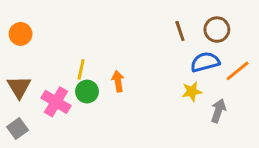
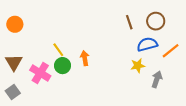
yellow line: (81, 69) -> (58, 50), turned -48

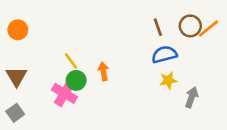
blue semicircle: (147, 44) -> (164, 54), moved
orange line: (171, 51) -> (208, 29), moved
pink cross: (40, 73) -> (64, 93), moved

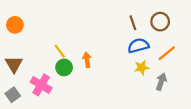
orange line: (208, 29) -> (167, 53), moved
pink cross: (64, 93) -> (41, 85), moved

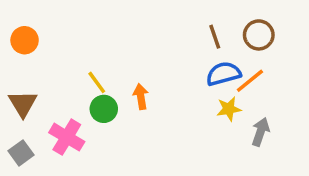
orange line: (167, 53) -> (250, 81), moved

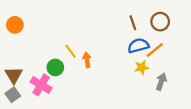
yellow line: (97, 82) -> (71, 51), moved
brown triangle: (23, 104) -> (14, 75), moved
green circle: (104, 109) -> (55, 67), moved

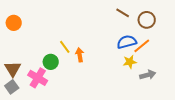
brown line: (133, 23) -> (123, 13), moved, turned -40
gray arrow: (161, 82) -> (148, 75), turned 56

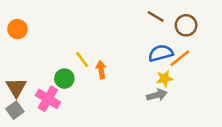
gray arrow: (148, 75) -> (157, 95), moved

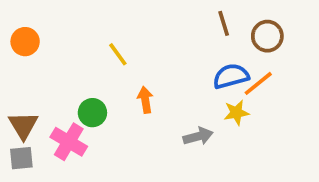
brown line: (156, 16) -> (224, 23), turned 42
yellow line: (82, 60) -> (118, 54), moved
gray arrow: (157, 95) -> (198, 136), moved
gray square: (15, 110) -> (21, 158), turned 30

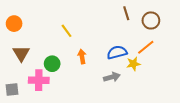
blue semicircle: (231, 76) -> (117, 52), moved
brown triangle: (23, 125) -> (21, 53), moved
pink cross: (69, 142) -> (39, 80), turned -30

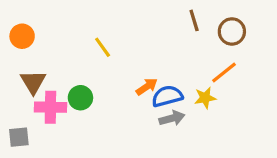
blue semicircle: (117, 52) -> (167, 96), moved
orange arrow: (82, 57) -> (147, 87), moved, turned 64
pink cross: (39, 80) -> (50, 107), moved

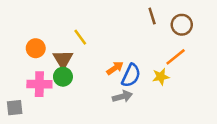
orange circle: (22, 36) -> (36, 48), moved
brown triangle: (33, 82) -> (63, 59), moved
blue semicircle: (167, 96) -> (131, 75), turned 130
gray arrow: (172, 118) -> (122, 96), moved

